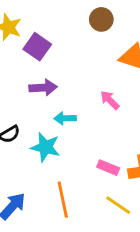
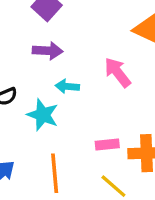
pink arrow: (110, 100) -> (118, 72), size x1.4
pink rectangle: (108, 168) -> (107, 145), turned -35

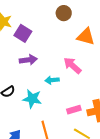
cyan arrow: (67, 86) -> (52, 80), moved

